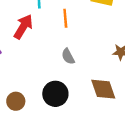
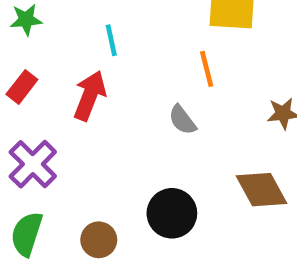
orange line: (65, 18) -> (207, 69), moved
gray semicircle: (68, 56) -> (182, 120), moved

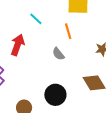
cyan line: (111, 40) -> (36, 19), moved, turned -32

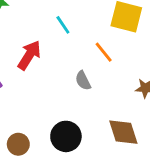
orange line: (68, 31) -> (104, 52), turned -35

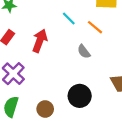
cyan line: (63, 25) -> (69, 18), moved

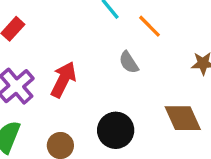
red arrow: (40, 41) -> (63, 80), moved

